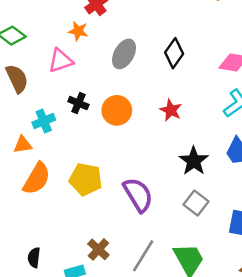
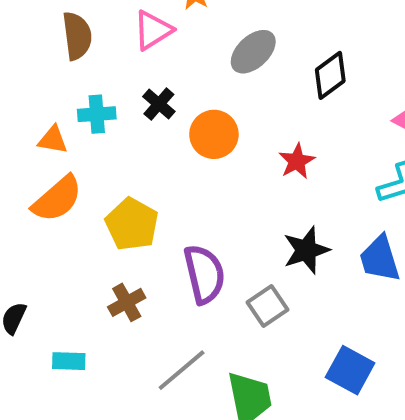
pink triangle: (61, 61) -> (153, 30), turned -32
gray square: (196, 203) -> (268, 306), moved
brown cross: (98, 249) -> (127, 302), moved

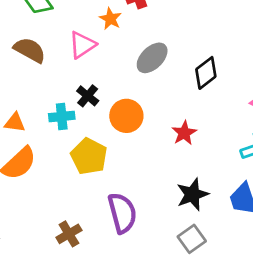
brown semicircle: (77, 36) -> (30, 50), turned -52
cyan cross: (97, 114) -> (62, 116), moved
yellow pentagon: (132, 224) -> (89, 156), moved
gray square: (268, 306) -> (192, 239), moved

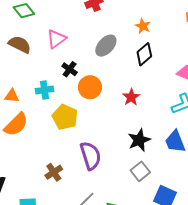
orange star: (110, 19) -> (143, 26), moved
black cross: (88, 96) -> (70, 69), moved

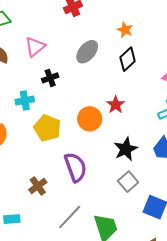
black cross: (70, 69) -> (50, 78), turned 35
orange circle: (90, 87) -> (90, 119), moved

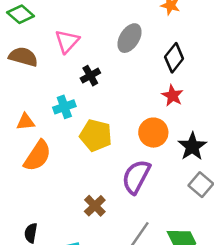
black diamond: (128, 59) -> (174, 58), moved
orange circle: (90, 119) -> (153, 133), moved
purple semicircle: (75, 167) -> (136, 177), turned -124

